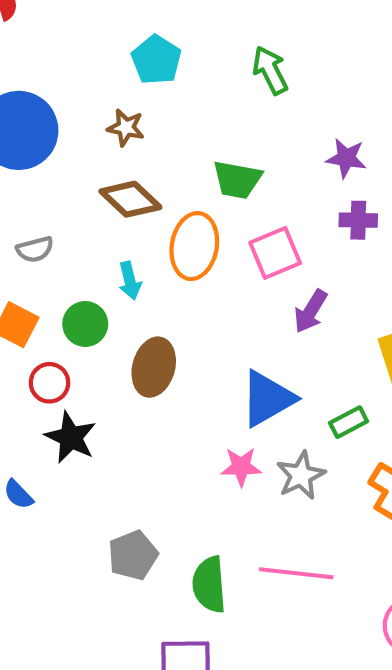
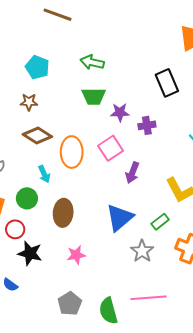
green arrow: (270, 70) -> (92, 62), turned -40
purple star: (346, 158) -> (120, 112), moved
green trapezoid: (237, 180) -> (94, 96), moved
pink star: (241, 467) -> (76, 255), moved

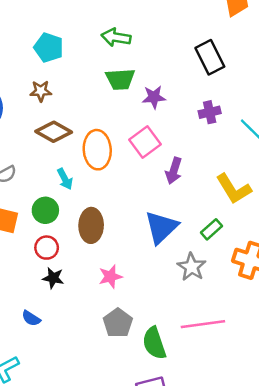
purple cross: (147, 125) -> (210, 112), moved
red circle: (15, 229) -> (47, 248), moved
black star: (30, 253) -> (53, 278), size x0.7
gray pentagon: (70, 304) -> (118, 323), moved

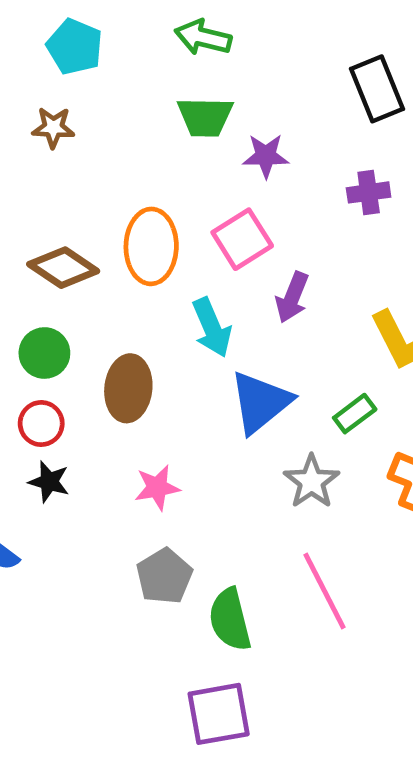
brown diamond: (54, 132) -> (63, 268), moved
cyan arrow: (65, 179) -> (212, 328), moved, size x1.4
pink line: (203, 324) -> (325, 591), turned 66

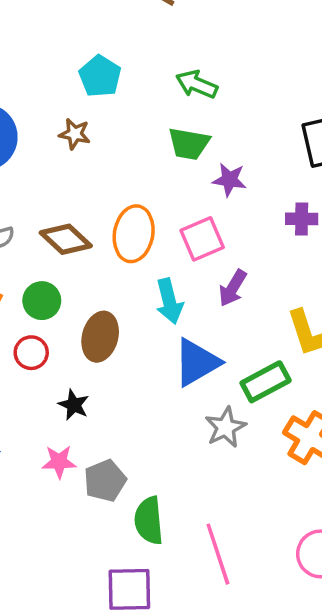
green rectangle: (355, 414) -> (266, 382), size x1.5
black star: (49, 482) -> (74, 405), moved
pink star: (157, 488) -> (59, 462), moved
pink line: (325, 591) -> (218, 554), moved

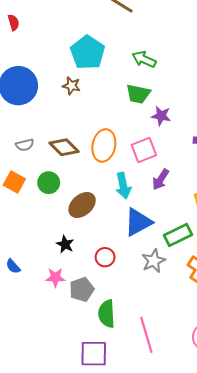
cyan pentagon: (100, 76) -> (88, 53), size x1.4
brown ellipse: (100, 337) -> (82, 205), turned 32
red circle: (31, 353) -> (105, 257), moved

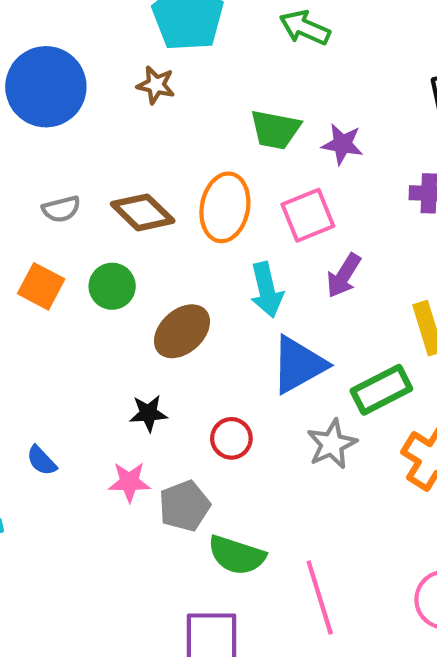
green trapezoid: (138, 94) -> (275, 130), moved
black star: (65, 244) -> (148, 413), turned -30
green semicircle: (107, 314) -> (237, 555), turned -68

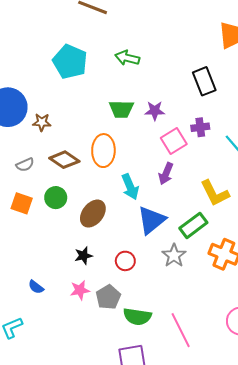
brown star: (156, 85) -> (42, 122), moved
pink square: (308, 215) -> (174, 141), moved

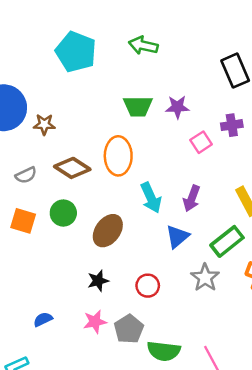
pink square: (174, 141) -> (201, 142), size x0.7
purple arrow: (166, 174) -> (192, 198), moved
blue triangle: (151, 220) -> (177, 237), size x0.7
blue semicircle: (36, 287) -> (43, 319), turned 119

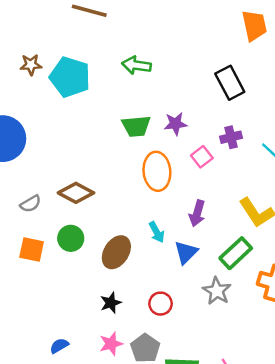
brown star: (44, 124) -> (31, 65), moved
orange ellipse: (118, 156) -> (157, 171), moved
cyan arrow: (151, 198) -> (157, 232), moved, size x0.7

